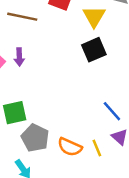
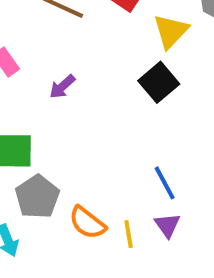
black square: (94, 50) -> (159, 82), turned -30
purple arrow: (19, 57) -> (62, 87), moved, turned 36

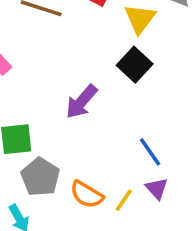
purple arrow: (62, 87) -> (82, 102), moved, size x1.5
yellow line: (129, 234) -> (124, 200), turned 50

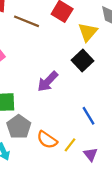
purple triangle: (157, 188) -> (91, 154), moved

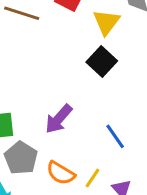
purple arrow: (48, 81) -> (59, 119), moved

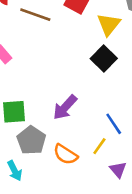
yellow line: (93, 178) -> (99, 146), moved

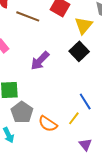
purple arrow: (65, 107) -> (40, 61), moved
purple triangle: (118, 170) -> (85, 145), moved

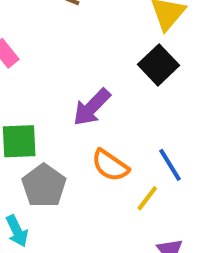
purple arrow: (40, 61) -> (92, 107), moved
orange semicircle: (48, 124) -> (110, 165), moved

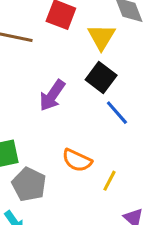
purple arrow: (92, 107) -> (52, 95), moved
blue line: (170, 165) -> (117, 113), moved

